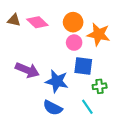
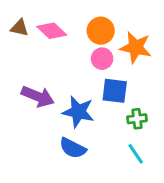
cyan line: (87, 107) -> (136, 154), moved

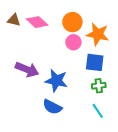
blue square: (115, 91) -> (95, 62), moved

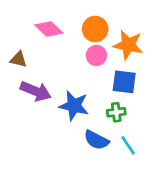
brown triangle: (14, 20) -> (18, 59), moved
green cross: (99, 86) -> (116, 112), moved
blue semicircle: (52, 107) -> (96, 140), moved

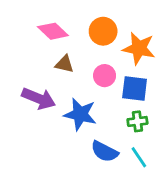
pink circle: (96, 55) -> (105, 76), moved
brown triangle: (18, 59) -> (64, 64), moved
green cross: (116, 112) -> (137, 121), moved

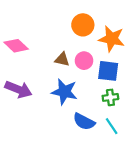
pink diamond: (53, 31) -> (16, 46), moved
brown triangle: (64, 64) -> (62, 59), moved
purple arrow: (39, 99) -> (18, 89), moved

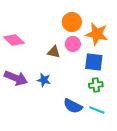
pink circle: (84, 61) -> (73, 44), moved
blue star: (64, 92) -> (44, 80), moved, size x0.6
cyan line: (112, 126) -> (97, 110), turned -35

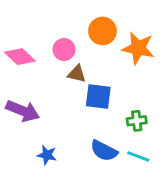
pink circle: (73, 44) -> (64, 50), moved
blue square: (94, 62) -> (98, 97), moved
blue star: (44, 80) -> (47, 155), moved

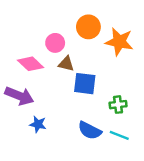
pink diamond: (20, 57) -> (30, 64), moved
blue star: (47, 155) -> (38, 124), moved

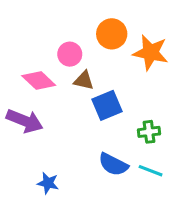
blue square: (85, 84) -> (107, 105), turned -30
blue star: (38, 124) -> (48, 183), moved

